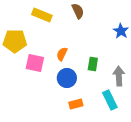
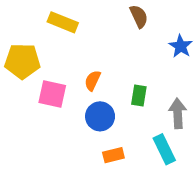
brown semicircle: (78, 11) -> (139, 16), moved

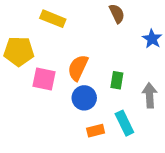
orange semicircle: (93, 81) -> (78, 68), size x1.5
cyan rectangle: (164, 149) -> (124, 123), moved

